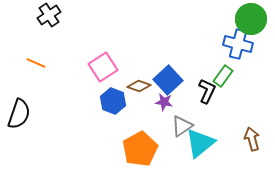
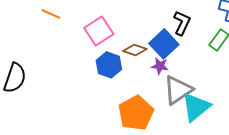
orange line: (36, 63) -> (51, 14), moved
black L-shape: (207, 91) -> (182, 23), moved
gray triangle: (182, 126) -> (178, 90), size x1.4

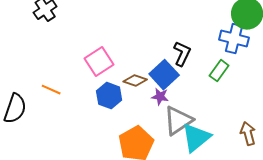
orange line: (51, 14) -> (51, 90), moved

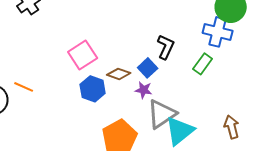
blue square: (164, 75) -> (148, 68), size x0.7
orange line: (51, 90) -> (24, 87), moved

